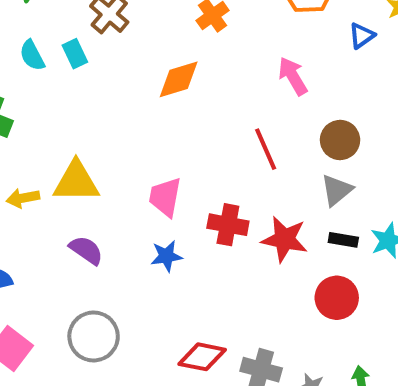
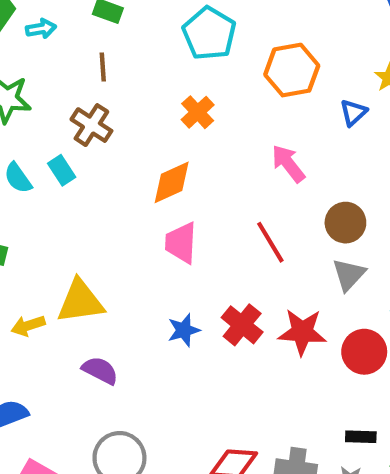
pink trapezoid: (165, 197) -> (181, 243), moved
red cross: (228, 225) -> (242, 325), turned 36
black rectangle: (343, 240) -> (361, 437), moved
blue star: (166, 256) -> (184, 330), moved
red circle: (337, 298) -> (364, 352), moved

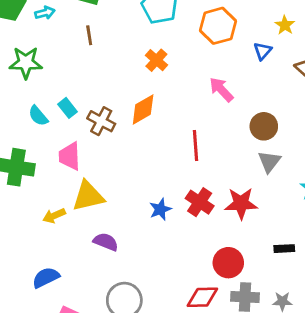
brown cross: (91, 125) -> (101, 121), moved
red line: (270, 242) -> (195, 146), moved, turned 32
pink trapezoid: (181, 243) -> (70, 156), moved
red circle: (364, 352) -> (228, 263), moved
black rectangle: (361, 437) -> (284, 249), moved

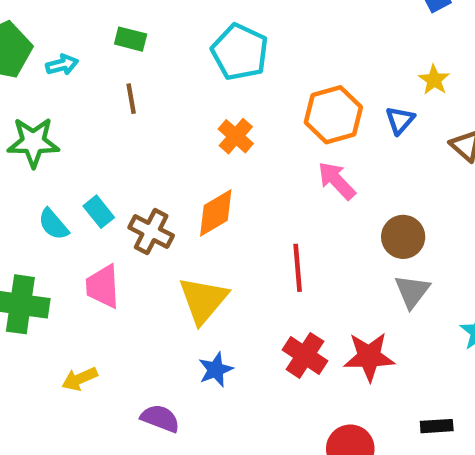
orange hexagon: (218, 26) -> (333, 115), moved
yellow triangle: (88, 196) -> (203, 300), moved, turned -36
blue star: (160, 209) -> (216, 370), moved

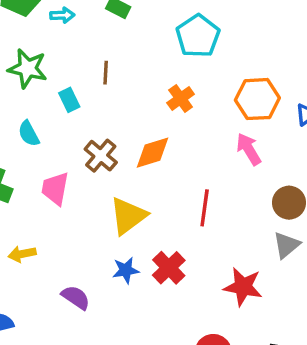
brown line: (131, 99) -> (106, 73), moved
cyan rectangle: (99, 212) -> (69, 100), moved
red cross: (305, 355) -> (169, 268), moved

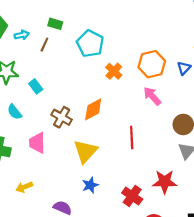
cyan pentagon: (198, 36) -> (90, 44), moved
brown line: (106, 73) -> (44, 45), moved, turned 32
orange cross: (181, 99) -> (114, 71), moved
red cross: (169, 268) -> (132, 196), moved

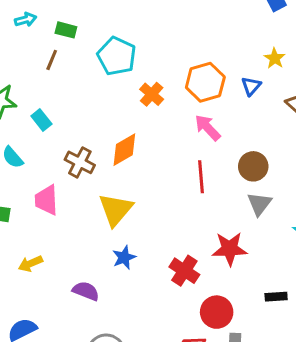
cyan arrow: (22, 35) -> (26, 20), moved
red line: (132, 137) -> (201, 177), moved

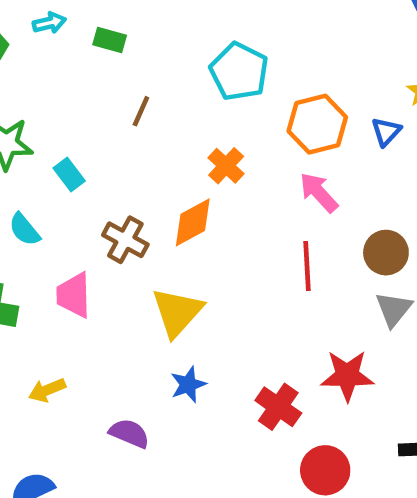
cyan pentagon: (117, 56) -> (239, 72), moved
brown line: (52, 60) -> (141, 111), moved
orange cross: (152, 94) -> (226, 166), moved

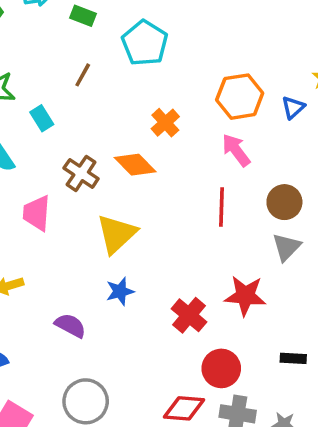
cyan pentagon: (239, 72) -> (145, 43), moved
brown line: (141, 111) -> (83, 75), moved
orange diamond: (193, 222) -> (135, 165), turned 69

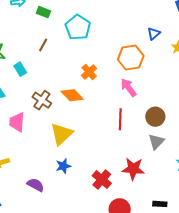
blue triangle: (293, 107) -> (154, 34), moved

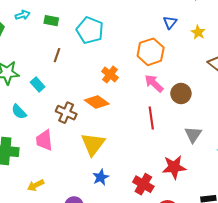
brown circle: (155, 117) -> (181, 93), moved

